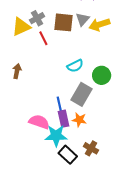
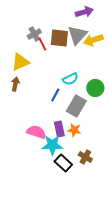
gray triangle: (83, 19) -> (77, 35), size x1.5
yellow triangle: (21, 27) -> (20, 62), moved
red line: (43, 38) -> (42, 44), moved
blue line: (59, 104) -> (55, 95), moved, turned 40

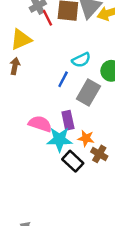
orange star: (74, 130) -> (86, 138), moved

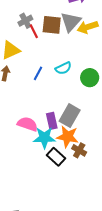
blue line: (63, 79) -> (38, 73), moved
gray rectangle: (88, 93) -> (70, 116), moved
orange star: (86, 138) -> (68, 137), size x1.5

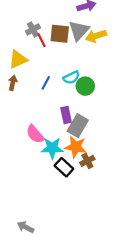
green circle: (90, 78) -> (85, 86), moved
purple rectangle: (52, 121) -> (66, 115), moved
pink semicircle: (27, 124) -> (35, 134), turned -150
brown cross: (79, 150) -> (87, 161), turned 32

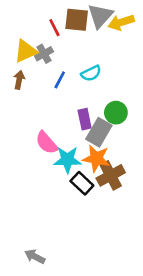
gray cross: (33, 29) -> (44, 54), moved
green circle: (85, 86) -> (116, 113), moved
brown cross: (87, 161) -> (111, 175), size x1.5

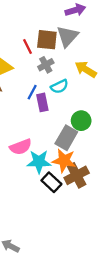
yellow arrow: (121, 22) -> (86, 69), moved, turned 50
gray cross: (44, 54) -> (46, 65), moved
purple rectangle: (85, 119) -> (42, 102), moved
pink semicircle: (47, 143) -> (21, 147), turned -70

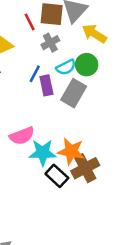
yellow arrow: (86, 69) -> (94, 34), moved
green circle: (81, 121) -> (87, 65), moved
gray rectangle: (66, 138) -> (74, 93), moved

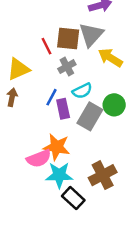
green circle: (87, 65) -> (114, 105), moved
orange star: (71, 151) -> (57, 147), moved
brown cross: (85, 168) -> (103, 175), moved

